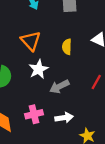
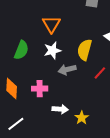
yellow semicircle: (67, 47) -> (85, 50), moved, size x1.5
white arrow: (64, 118) -> (60, 109), moved

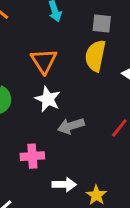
white star: (52, 50) -> (48, 99), turned -30
yellow semicircle: (85, 50) -> (95, 56), moved

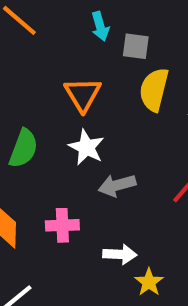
gray square: (102, 24) -> (136, 46), moved
white arrow: (64, 184) -> (120, 254), moved

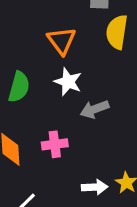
white arrow: (120, 254) -> (95, 187), moved

